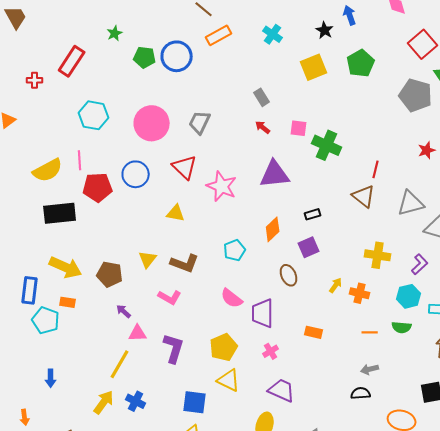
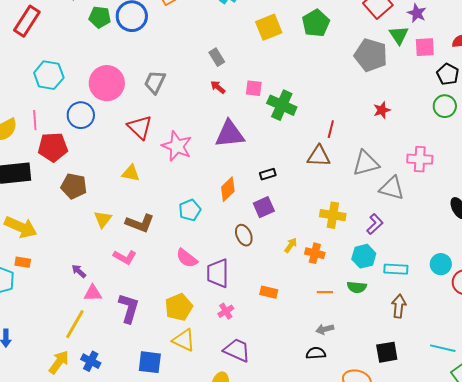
blue circle: (136, 174) -> (81, 115), moved
brown triangle: (364, 196) -> (319, 156), turned -35
brown pentagon: (110, 274) -> (74, 186), moved

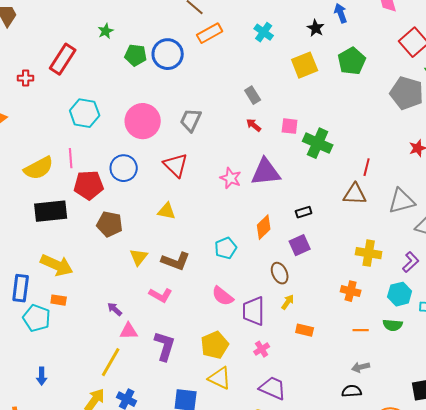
blue circle: (81, 115) -> (124, 168), moved
pink star: (177, 146) -> (231, 178), moved, size x0.7
yellow arrow: (291, 245) -> (288, 302), moved

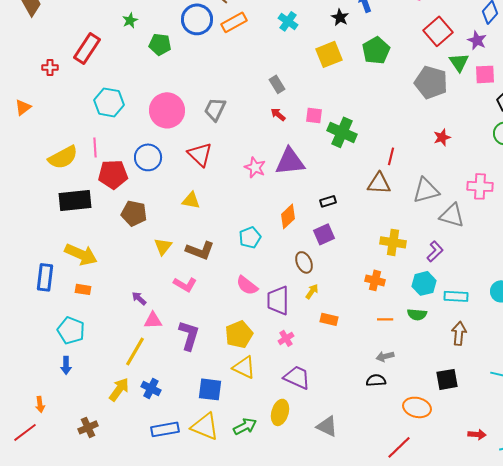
blue circle: (168, 54) -> (197, 19), moved
cyan pentagon: (37, 318) -> (71, 330), moved

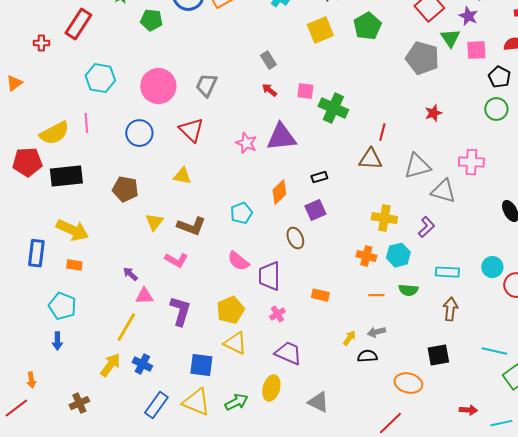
red pentagon: (113, 174) -> (27, 162), moved
cyan hexagon: (424, 283) -> (398, 255), moved
yellow arrow: (312, 291) -> (349, 338), moved
blue rectangle: (165, 429) -> (156, 405), turned -44

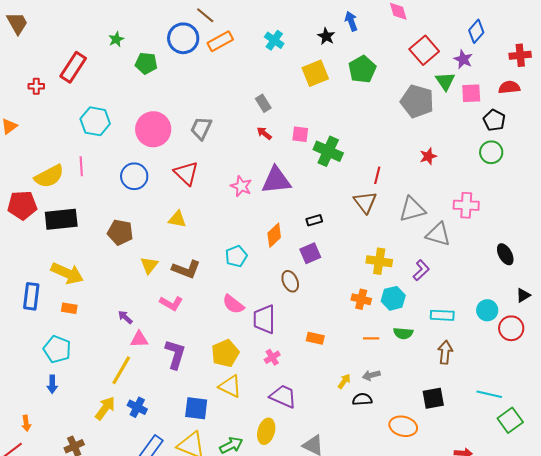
brown triangle: (370, 159) -> (365, 202), turned 50

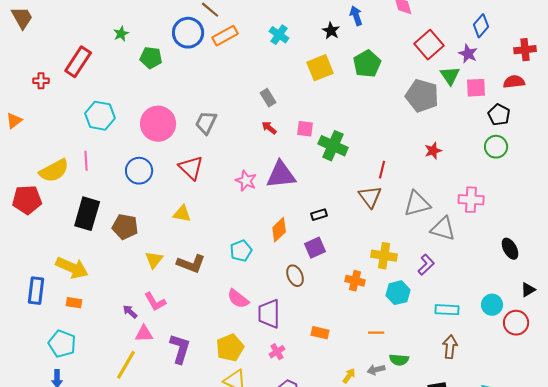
black rectangle: (61, 219) -> (87, 214), moved, turned -68
orange cross: (361, 299) -> (355, 281), moved
pink L-shape: (171, 303) -> (155, 302), moved, turned 30
green semicircle: (403, 333) -> (399, 360), moved

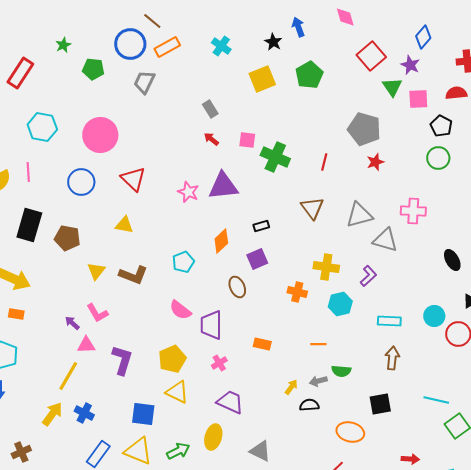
gray pentagon: (422, 96) -> (364, 129), moved
gray trapezoid: (206, 123) -> (144, 82), moved
red line: (382, 170) -> (324, 162), moved

